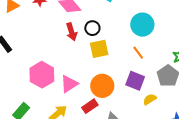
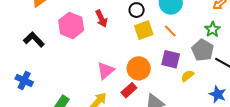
black circle: (92, 28) -> (137, 10), moved
yellow square: (99, 49) -> (144, 30), moved
pink hexagon: (42, 75) -> (71, 25), moved

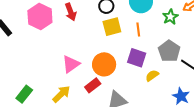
green star: (212, 29) -> (170, 17), moved
orange line: (170, 31) -> (138, 29), turned 32

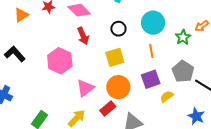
pink hexagon: (40, 17) -> (60, 61), moved
yellow square: (112, 27) -> (115, 57), moved
purple square: (137, 58) -> (151, 79), turned -36

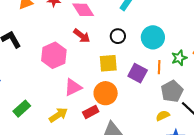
red arrow: (83, 36) -> (82, 36), turned -42
orange line: (151, 51) -> (159, 67), moved
purple square: (151, 79) -> (138, 73), moved, turned 36
yellow semicircle: (167, 97) -> (163, 116), moved

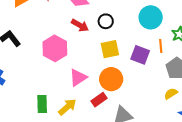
black circle: (118, 36) -> (106, 21), moved
green rectangle: (22, 109) -> (42, 104), moved, turned -42

